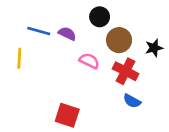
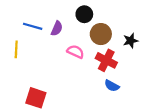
purple semicircle: (67, 34) -> (57, 29), turned 88
red square: (67, 115) -> (36, 98), moved

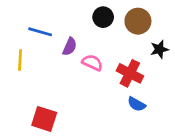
purple semicircle: (57, 29) -> (70, 47), moved
brown circle: (101, 34) -> (138, 21), moved

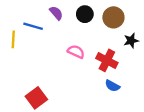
purple semicircle: (70, 47) -> (56, 13), moved, turned -64
yellow line: (20, 60) -> (13, 39), moved
red square: (44, 119) -> (36, 98), turned 35

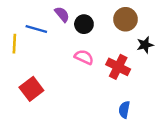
black circle: (85, 14) -> (84, 24), moved
blue semicircle: (112, 86) -> (124, 110), moved, turned 72
red square: (36, 98) -> (31, 89), moved

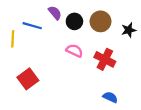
brown circle: (125, 19) -> (100, 21), moved
black star: (145, 45) -> (129, 30), moved
blue semicircle: (124, 110) -> (110, 97), turned 104

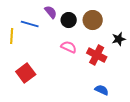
black star: (129, 30) -> (119, 39), moved

